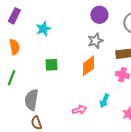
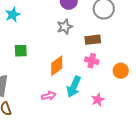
orange diamond: (88, 66) -> (57, 66), moved
cyan arrow: (104, 101) -> (74, 87), size x1.5

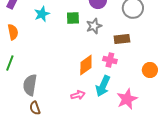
green square: (21, 51) -> (73, 18), moved
pink cross: (92, 61) -> (110, 60), moved
pink star: (98, 100) -> (127, 99), size x1.5

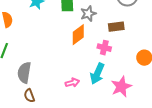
orange diamond: (86, 65) -> (78, 35), moved

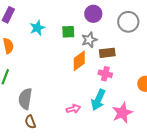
brown rectangle: (116, 27) -> (107, 53), moved

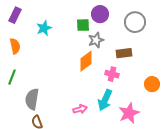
green square: (68, 32) -> (83, 25), moved
brown rectangle: (107, 53) -> (124, 53), moved

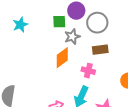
gray circle: (135, 22) -> (97, 23), moved

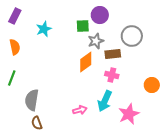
gray circle: (97, 23) -> (132, 36), moved
brown rectangle: (100, 50) -> (113, 54), moved

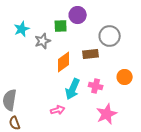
gray star: (96, 41) -> (43, 41), moved
pink cross: (112, 75) -> (96, 86), moved
orange circle: (152, 85) -> (125, 77), moved
cyan arrow: (105, 101) -> (73, 89), moved

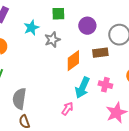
purple circle: (78, 15) -> (87, 26), moved
green square: (61, 26) -> (58, 14), moved
pink arrow: (58, 110) -> (67, 109), turned -40

